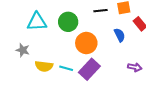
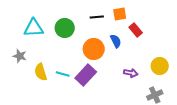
orange circle: (86, 43) -> (94, 49), moved
yellow semicircle: (44, 66) -> (41, 72), turned 66

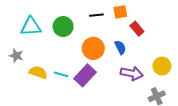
blue semicircle: (116, 41) -> (120, 47), moved
yellow semicircle: (41, 72) -> (38, 72), turned 126
purple arrow: (131, 73) -> (132, 73), size x1.5

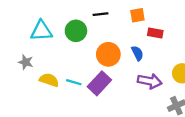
black line: (96, 15) -> (101, 14), moved
red rectangle: (137, 29) -> (155, 33), turned -40

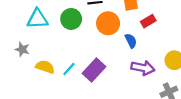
red rectangle: (155, 33) -> (148, 21), turned -40
orange circle: (108, 54) -> (108, 23), moved
cyan line: (74, 82) -> (69, 69), turned -64

